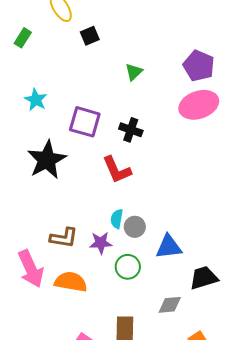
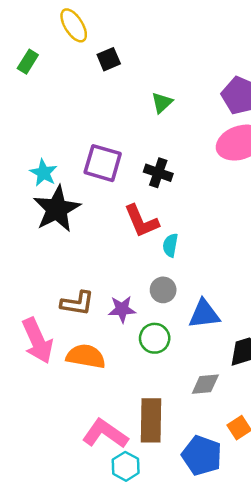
cyan star: (36, 100) -> (43, 173), moved
cyan semicircle: (117, 219) -> (170, 245), moved

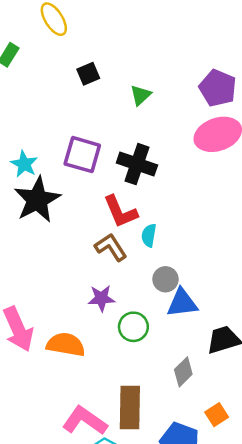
black square: (109, 59) -> (88, 74), moved
black cross: (158, 173) -> (137, 164), size x1.4
gray circle: (163, 290) -> (165, 279), moved
brown L-shape: (77, 303) -> (111, 247), moved, turned -132
gray diamond: (205, 384) -> (183, 372), turned -40

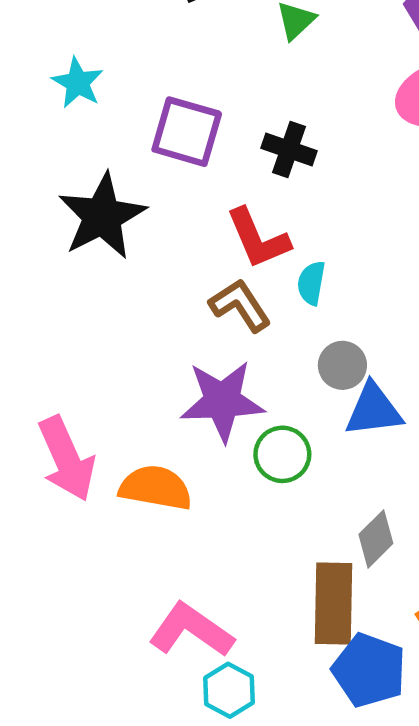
cyan star: (24, 164) -> (78, 83), moved
black cross: (137, 164) -> (289, 149), size x0.7
purple star: (101, 298) -> (222, 401), size x1.6
brown rectangle: (130, 408) -> (334, 603), moved

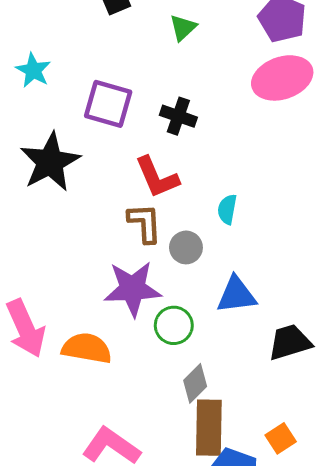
cyan semicircle: (311, 283) -> (227, 209), moved
brown L-shape: (240, 305) -> (145, 223), turned 30
gray circle: (342, 365) -> (186, 247), moved
gray diamond: (376, 539) -> (195, 383), moved

